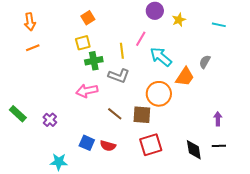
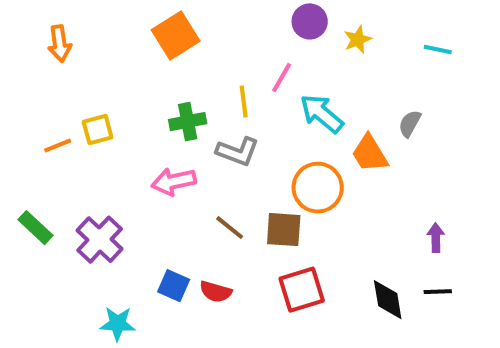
orange square: (88, 18) -> (176, 35), size x1.6
yellow square: (83, 43) -> (98, 130), moved
orange line: (33, 48) -> (58, 146), moved
orange trapezoid: (185, 77) -> (370, 154), turned 115
purple cross: (50, 120) -> (100, 240), size x1.6

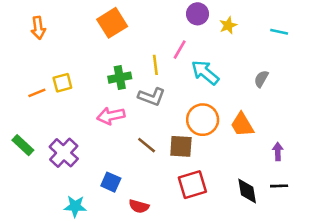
orange trapezoid: (370, 154) -> (242, 125), moved
red semicircle: (216, 292) -> (139, 206), moved

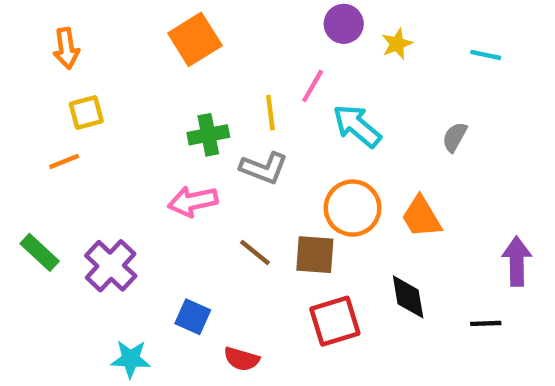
yellow square: (62, 83) -> (86, 113), moved
purple arrow: (278, 152) -> (517, 261), moved, size x1.5
black diamond: (247, 191) -> (408, 297), moved

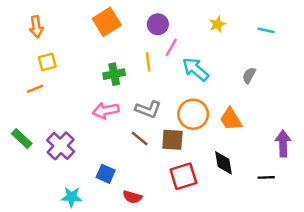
purple circle: (344, 24) -> (158, 24), moved
gray L-shape: (264, 168) -> (148, 109), moved

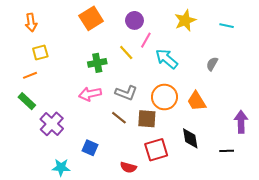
yellow star: (217, 24) -> (185, 20), size x1.5
yellow line: (148, 62) -> (126, 53), turned -35
green rectangle: (22, 139) -> (27, 101), moved
red semicircle: (132, 197) -> (128, 167), moved

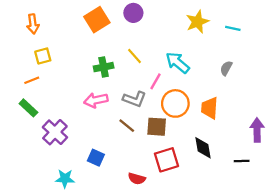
purple circle: (134, 20) -> (133, 13), moved
cyan line: (227, 26) -> (233, 28), moved
pink line: (146, 40) -> (155, 81), moved
orange trapezoid: (197, 101) -> (210, 108), turned 35

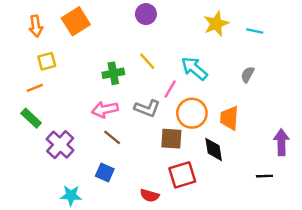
orange square: (97, 20) -> (76, 21), moved
brown line: (127, 126) -> (112, 137), moved
black diamond: (203, 148) -> (214, 149), moved

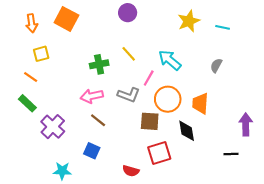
orange square: (76, 21) -> (66, 19), turned -30
orange line: (35, 88) -> (31, 77), turned 56

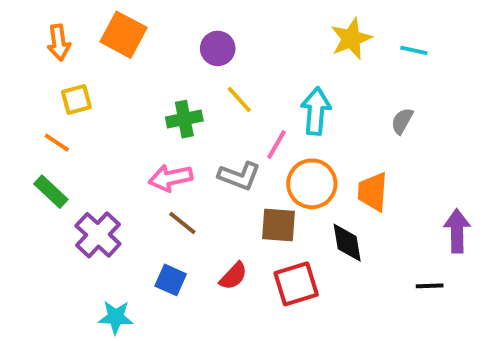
purple circle: (128, 13) -> (218, 48), moved
cyan arrow: (170, 60) -> (316, 111), turned 55
red semicircle: (131, 171) -> (233, 276), moved, turned -63

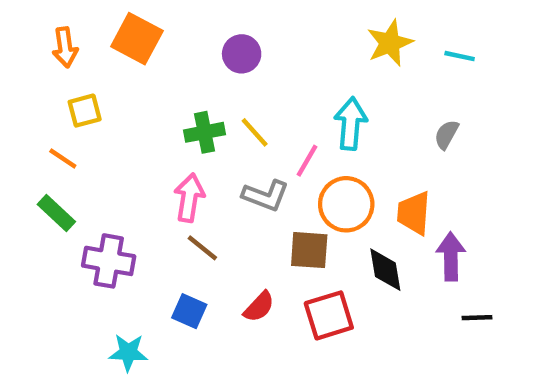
yellow line: (239, 99) -> (255, 132), moved
pink arrow: (171, 178) -> (189, 198), turned 111
purple arrow: (457, 231) -> (451, 257), moved
purple cross: (98, 235) -> (109, 261), turned -33

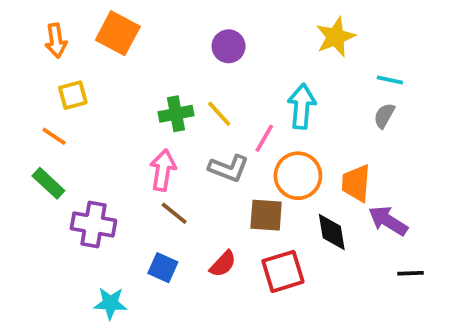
purple circle: (242, 54) -> (229, 46), moved
cyan line: (460, 56) -> (390, 80), moved
purple arrow: (451, 257) -> (388, 221), turned -57

